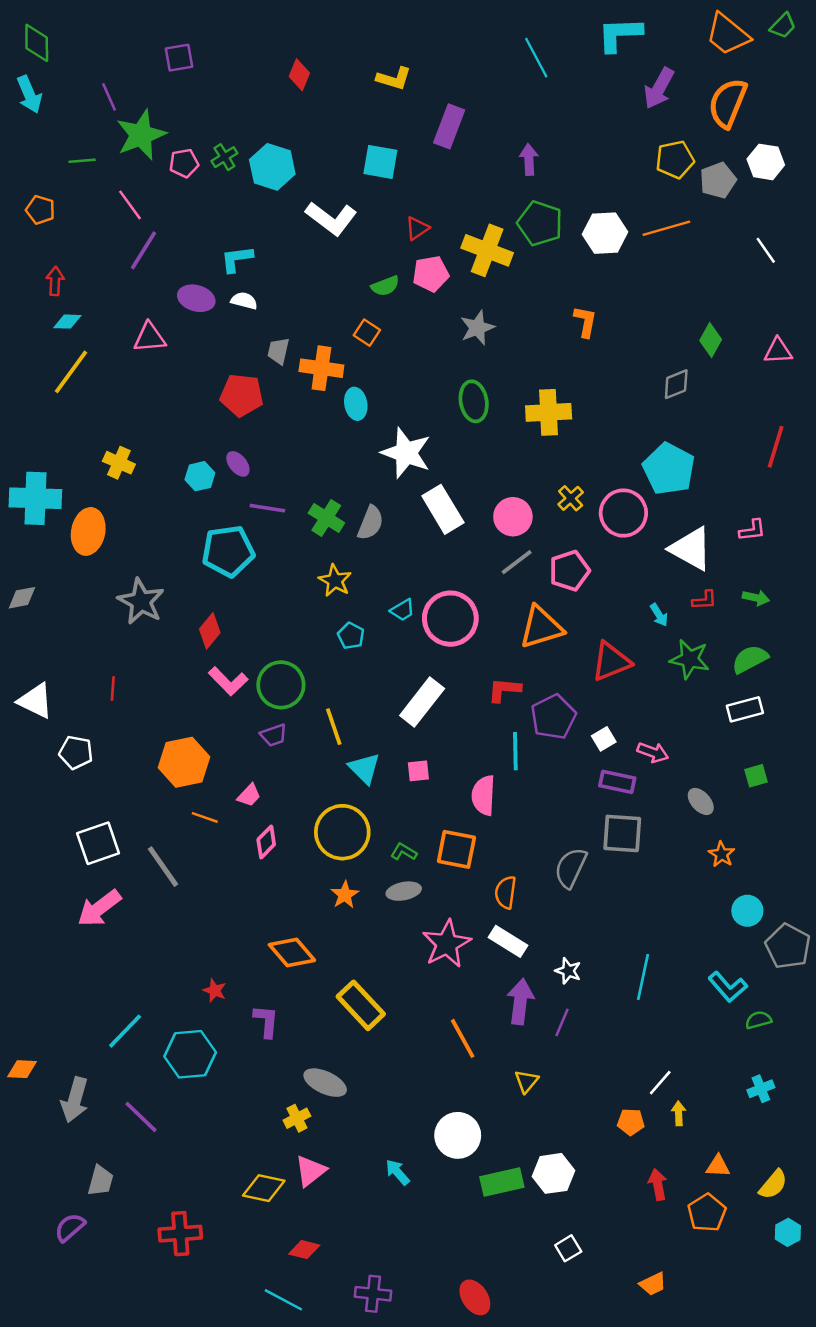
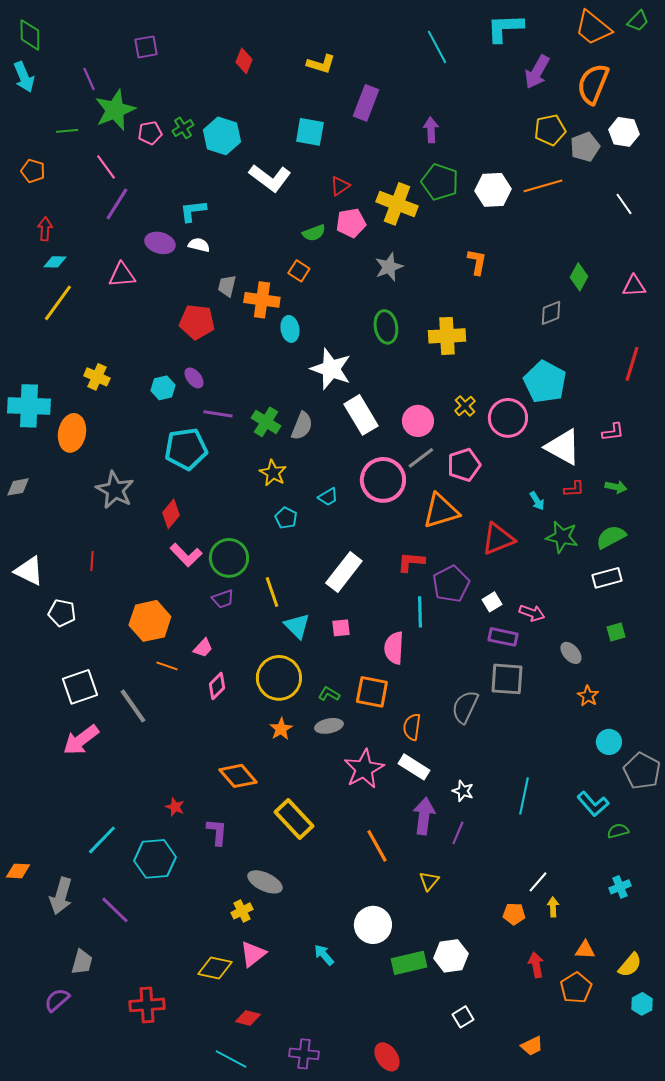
pink circle: (450, 619) -> (383, 480), moved

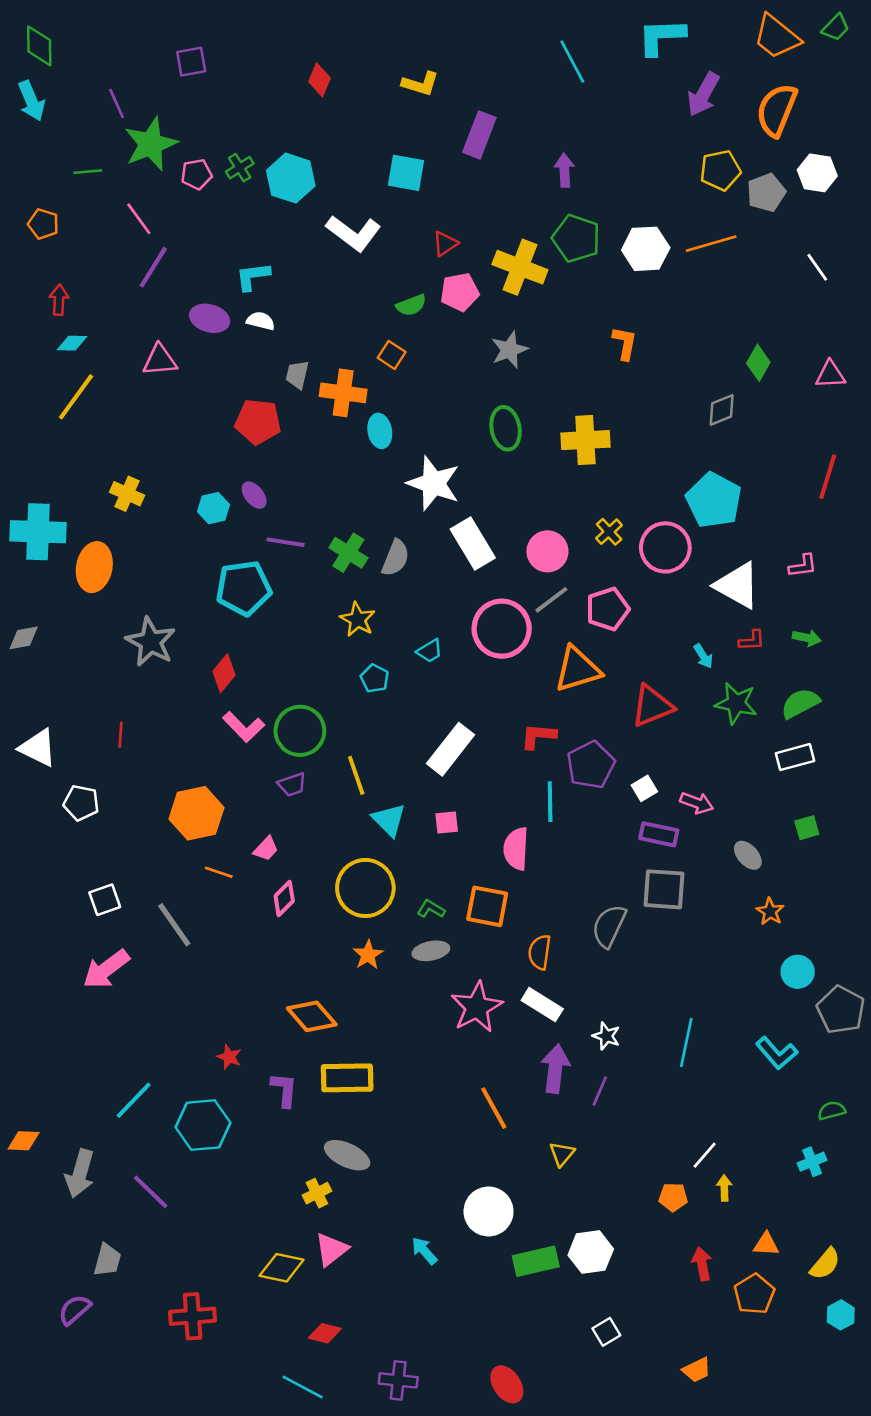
white square: (80, 687) -> (105, 900), size x0.7
yellow rectangle: (294, 819) -> (347, 1078), moved, turned -48
green semicircle: (618, 831) -> (832, 1111), moved

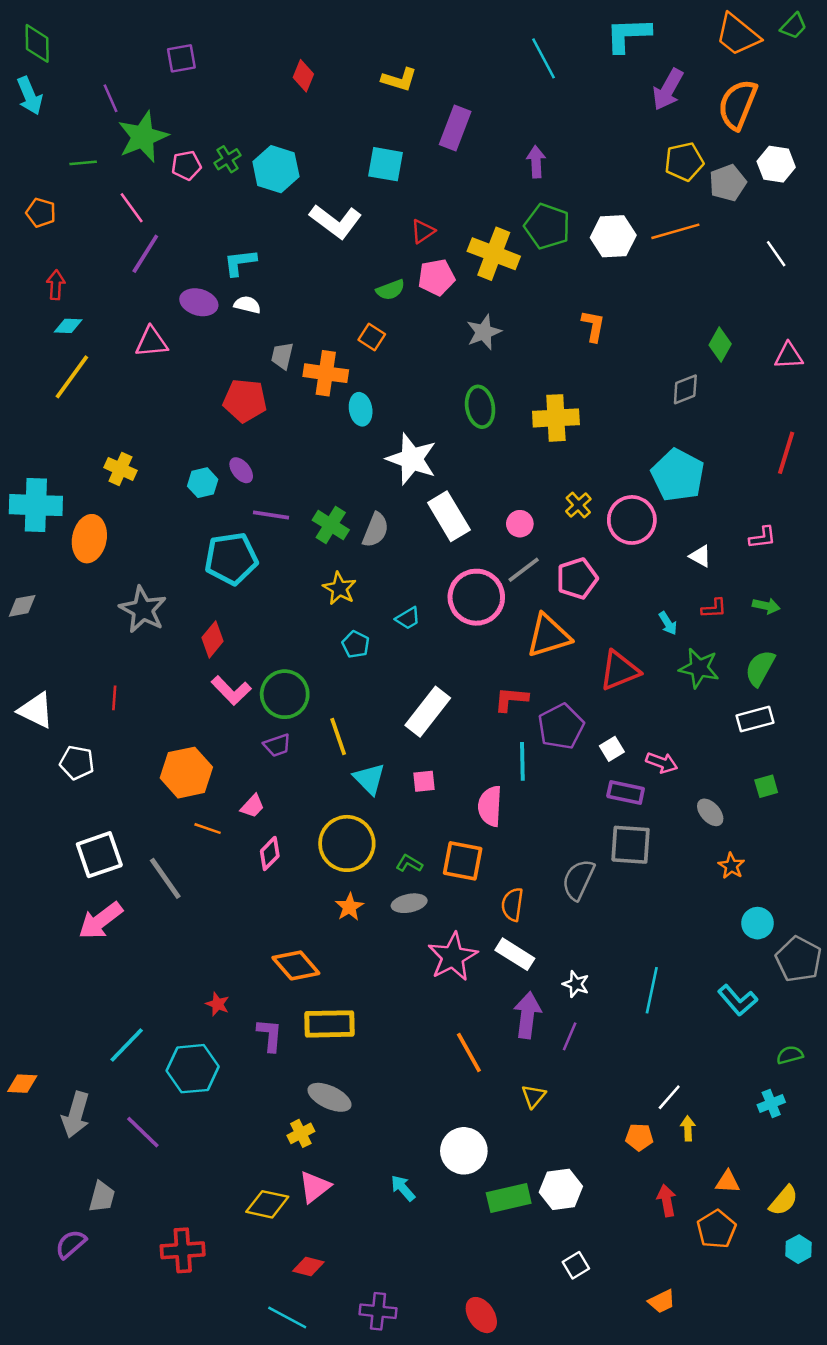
pink circle: (547, 551) -> (520, 524), size x0.7
white triangle: (737, 585) -> (700, 556), size x0.5
green semicircle: (800, 703) -> (760, 668), turned -33
white square: (105, 900) -> (99, 855), size x1.5

